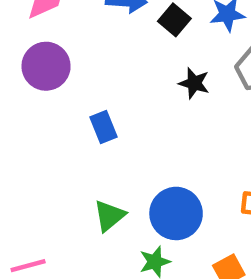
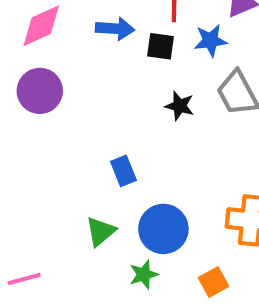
black square: (174, 20) -> (160, 46), turned -32
blue rectangle: (103, 127) -> (123, 171), moved

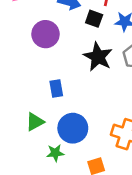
purple circle: (40, 91) -> (46, 34), moved
black star: (180, 106) -> (98, 57), size x1.6

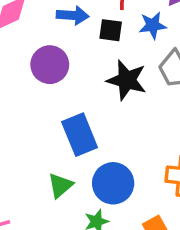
blue rectangle: (56, 88) -> (80, 135), size x1.6

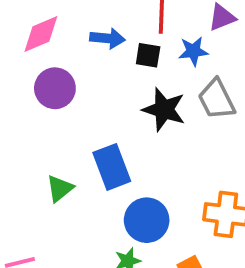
purple circle: (50, 65) -> (55, 88), moved
green triangle: (60, 185) -> (60, 188), moved

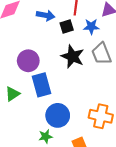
black square: (148, 55) -> (67, 27), turned -32
purple circle: (55, 88) -> (28, 61), moved

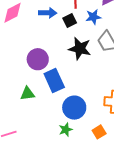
green triangle: (12, 94) -> (27, 94), turned 35

